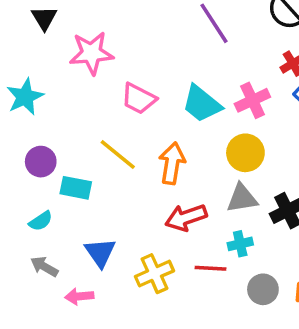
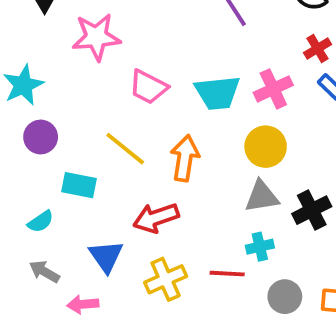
cyan trapezoid: (202, 104) -> (218, 93), turned -45
purple circle: (41, 162) -> (41, 137), moved
red arrow: (186, 218) -> (156, 218), moved

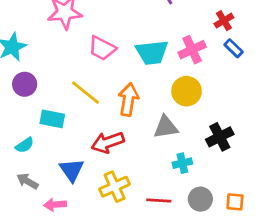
gray triangle: (262, 197) -> (166, 127), moved
red line: (227, 274) -> (159, 200), moved

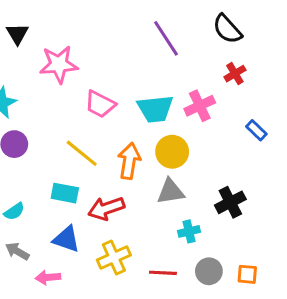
blue rectangle: (234, 48) -> (256, 130), moved
yellow circle: (187, 91) -> (172, 152), moved
cyan rectangle: (52, 119) -> (65, 193), moved
blue triangle: (72, 170) -> (66, 239), turned -36

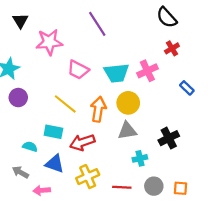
purple line: (166, 38) -> (97, 24), moved
cyan semicircle: (14, 211) -> (30, 147), moved, turned -128

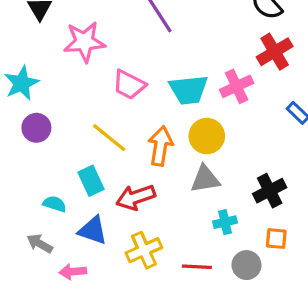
red cross: (172, 48) -> (275, 52), size x1.5
cyan rectangle: (53, 132) -> (91, 181), turned 54
orange square: (181, 188) -> (276, 239), moved

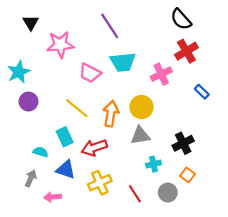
cyan trapezoid: (189, 90) -> (123, 62), moved
orange square: (276, 239) -> (188, 175), turned 32
gray arrow: (40, 244) -> (31, 178), turned 84
red line: (197, 267) -> (135, 194), turned 54

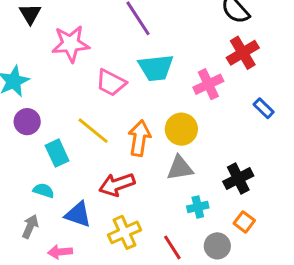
cyan rectangle: (65, 137) -> (57, 153), moved

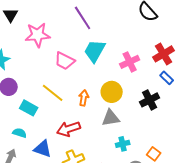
red cross: (243, 53) -> (164, 54), moved
cyan trapezoid: (156, 68) -> (95, 51), turned 125
orange arrow: (139, 138) -> (84, 98), size x0.7
cyan rectangle: (57, 153) -> (29, 108), turned -36
black cross: (238, 179) -> (150, 100), moved

